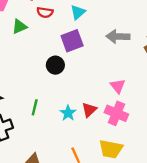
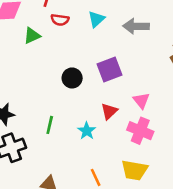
gray arrow: (118, 36) -> (136, 26), moved
purple square: (72, 41) -> (110, 69), moved
red triangle: (89, 110) -> (109, 111), moved

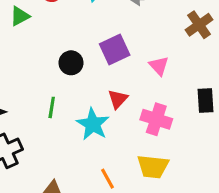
pink triangle: (141, 101) -> (159, 66), moved
green line: (50, 125) -> (52, 107), moved
cyan star: (87, 131) -> (93, 124), size x1.5

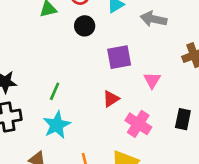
black circle: (71, 63) -> (85, 26), moved
cyan star: (93, 124) -> (57, 125), moved

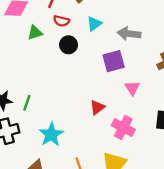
purple square: (119, 57) -> (114, 61), moved
green line: (55, 91) -> (27, 103), moved

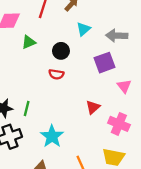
red semicircle: (61, 21) -> (56, 74), moved

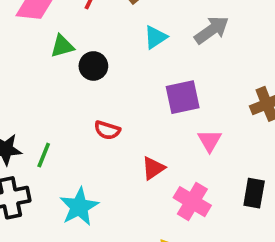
gray arrow: (117, 36) -> (212, 30), moved, turned 135
black circle: (61, 51) -> (93, 66), moved
red semicircle: (56, 74) -> (107, 130), moved

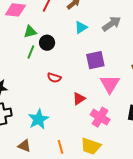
pink triangle: (210, 141) -> (110, 84), size x1.5
green line: (44, 155) -> (31, 52), moved

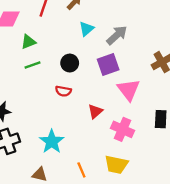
gray arrow: (112, 24) -> (117, 35), moved
black circle: (47, 43) -> (70, 63), moved
green line: (31, 52) -> (32, 65), turned 56

